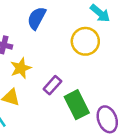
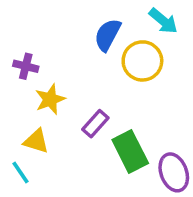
blue semicircle: (37, 18) -> (108, 35), moved

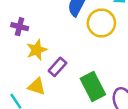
purple rectangle: (95, 124) -> (57, 67), moved
yellow triangle: (36, 141) -> (37, 87), moved

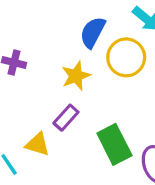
yellow star: (37, 50) -> (76, 76), moved

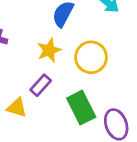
yellow circle: (126, 57) -> (91, 57), moved

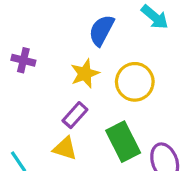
yellow triangle: (17, 108) -> (65, 148), moved

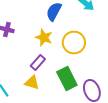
yellow star: (85, 74) -> (44, 38), turned -30

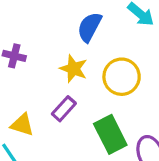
yellow triangle: (32, 82) -> (22, 125), moved

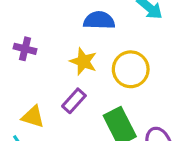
blue semicircle: (90, 27) -> (99, 20), turned 64

